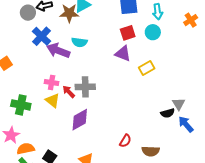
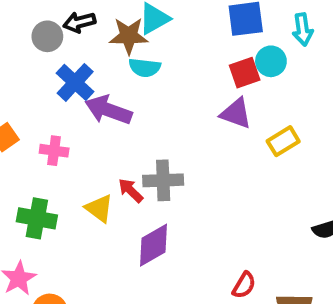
cyan circle: (153, 32) -> (271, 61), moved
cyan semicircle: (79, 42) -> (145, 68), moved
pink cross: (52, 82) -> (54, 151), moved

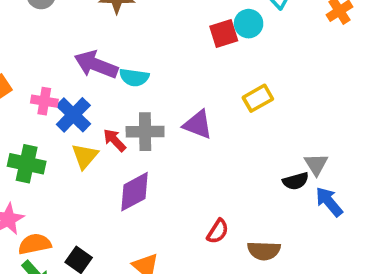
cyan semicircle: (145, 68) -> (134, 77), moved
blue cross: (75, 82) -> (73, 115), moved
purple triangle: (236, 113) -> (198, 125), moved
yellow triangle: (99, 208) -> (85, 156), turned 32

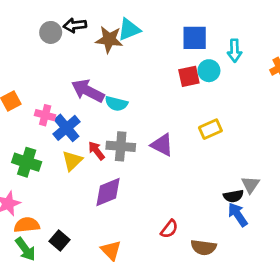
blue arrow: (329, 202) -> (238, 215), moved

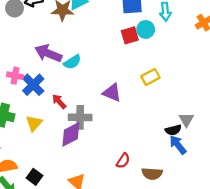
cyan semicircle: (116, 104) -> (72, 62), turned -42
gray cross: (121, 146) -> (80, 117), moved
yellow triangle: (72, 161) -> (34, 123), moved

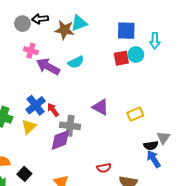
cyan semicircle: (72, 62) -> (76, 62), moved
pink cross: (15, 76) -> (31, 51), moved
yellow rectangle: (150, 77) -> (135, 114), moved
blue cross: (33, 85) -> (36, 105), moved
red semicircle: (123, 161) -> (104, 168), turned 40

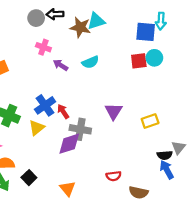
cyan arrow: (155, 41) -> (161, 21), moved
purple arrow: (48, 66) -> (61, 65), size x0.6
purple triangle: (100, 107) -> (114, 111), turned 30

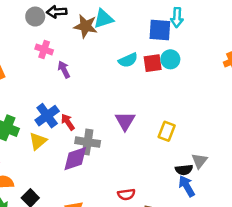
cyan semicircle: (90, 62) -> (128, 60), moved
purple arrow: (61, 65) -> (64, 69), turned 32
yellow rectangle: (150, 121) -> (167, 131), turned -49

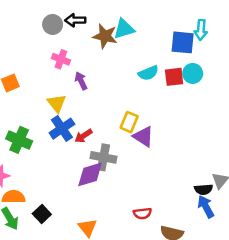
purple triangle: (125, 121) -> (143, 137), turned -30
red arrow: (68, 122) -> (83, 136), turned -91
yellow rectangle: (167, 131) -> (129, 122), moved
yellow triangle: (38, 141) -> (57, 103), moved, turned -30

